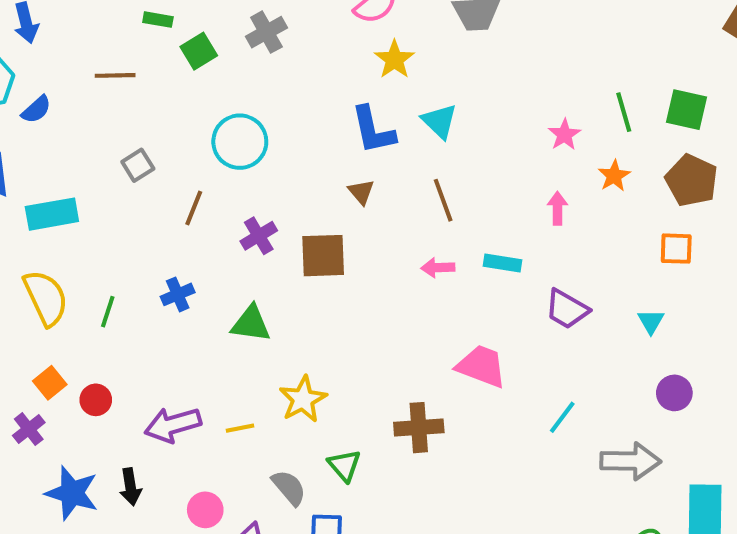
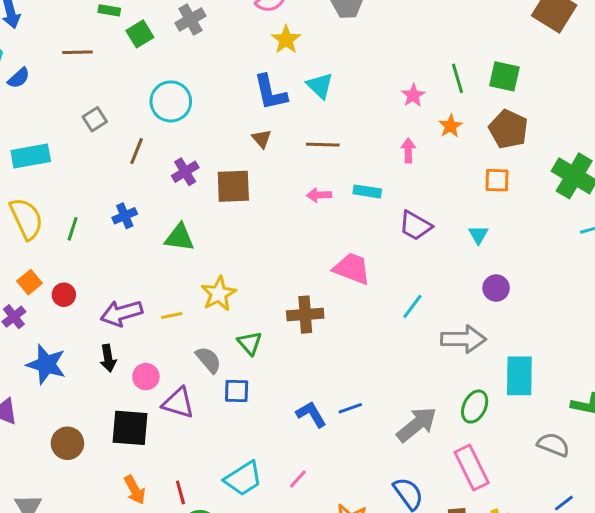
brown line: (443, 200) -> (323, 145), turned -68
black arrow: (130, 487) -> (108, 358), moved

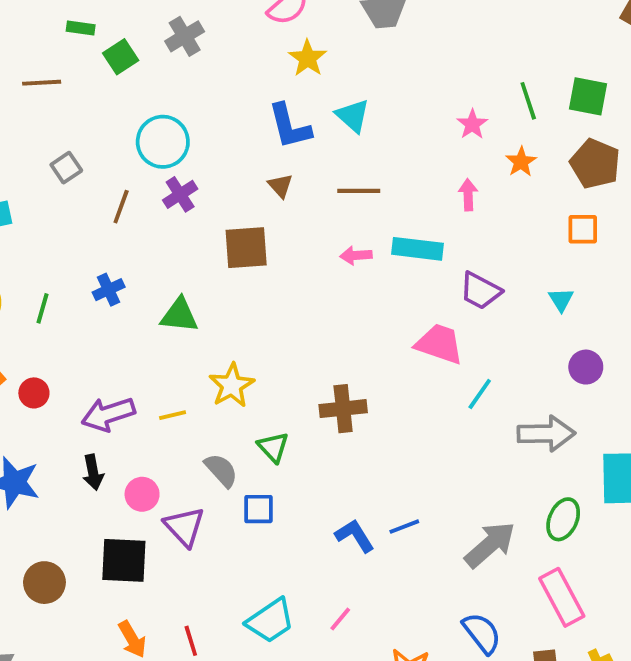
purple cross: (185, 172) -> (180, 194), moved
cyan rectangle: (367, 191) -> (417, 249), size x1.4
pink trapezoid: (352, 269) -> (439, 344), moved
purple triangle: (178, 403) -> (184, 527), turned 32

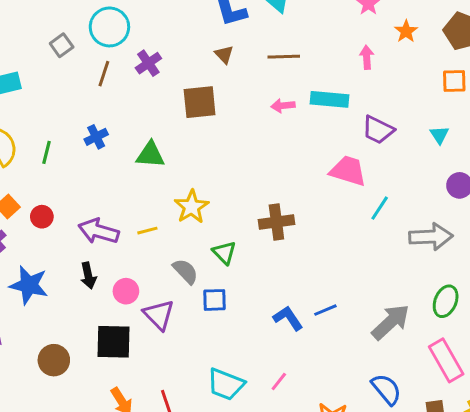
cyan circle: (163, 142) -> (109, 27), moved
purple arrow: (108, 414) -> (99, 231), turned 36
cyan trapezoid: (270, 621) -> (226, 384), turned 57

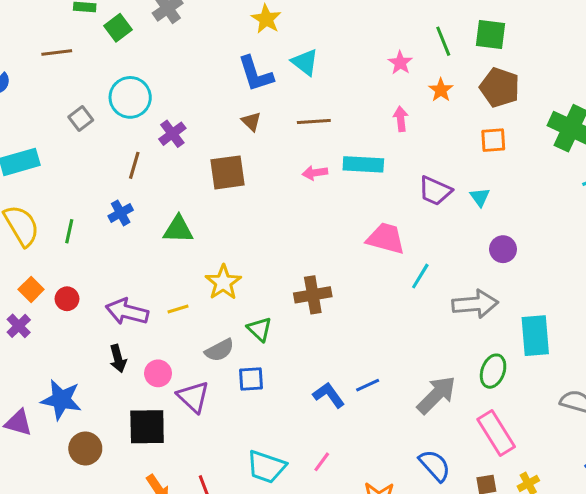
brown line: (104, 74) -> (134, 165), moved
purple trapezoid: (378, 130) -> (435, 191), moved
gray semicircle: (185, 271) -> (219, 350), turned 108
blue star: (29, 285) -> (61, 400), moved

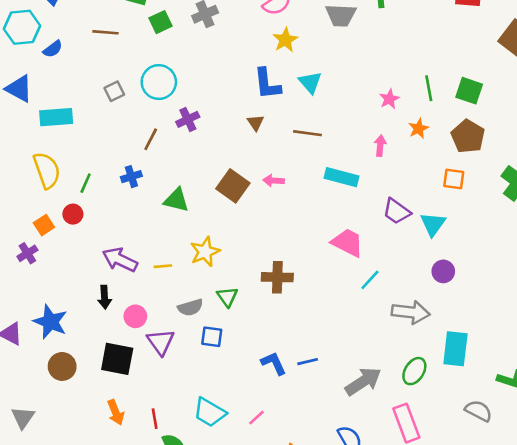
brown square: (227, 172) -> (233, 186), moved, turned 32
pink arrow: (315, 173) -> (274, 181), moved
cyan triangle: (480, 197) -> (433, 224), size x1.5
red circle: (67, 299) -> (73, 214), moved

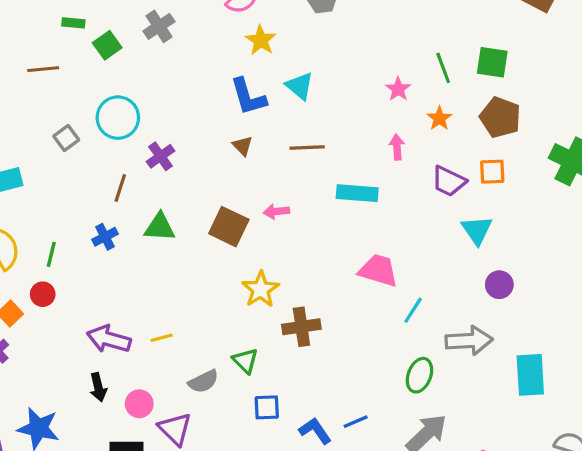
green triangle: (176, 200) -> (160, 227), moved
purple trapezoid: (397, 211) -> (449, 181), moved
yellow star: (205, 252) -> (261, 289), moved
blue square: (212, 337) -> (267, 407), moved
green ellipse: (414, 371) -> (419, 375), moved

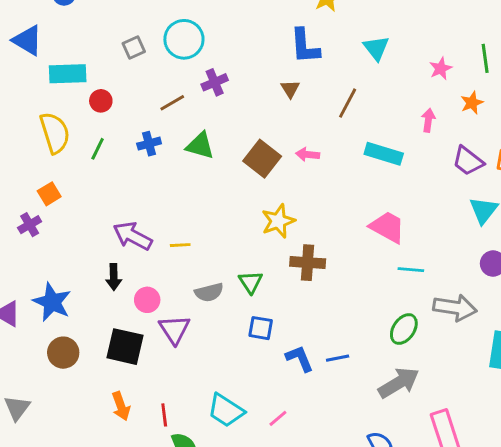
cyan triangle: (300, 86) -> (376, 48), moved
brown line: (307, 148) -> (348, 103), turned -72
brown line: (120, 188) -> (172, 103), turned 30
red circle: (43, 294) -> (101, 101), moved
cyan line: (413, 310) -> (411, 270), turned 50

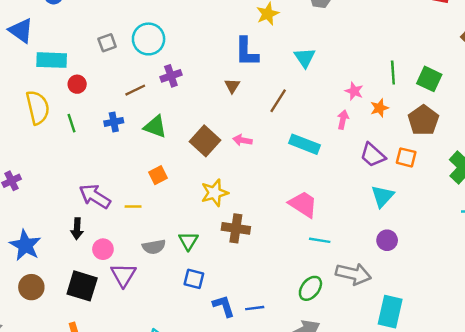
pink star: (441, 68) -> (354, 91), moved, turned -30
green line: (98, 149) -> (72, 123), turned -48
orange square: (49, 194) -> (158, 175), moved

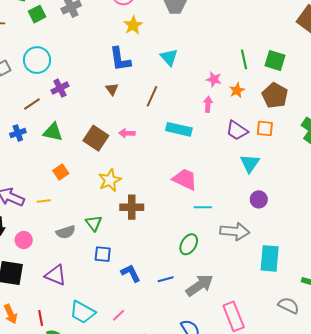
purple triangle: (123, 275) -> (56, 275), moved, turned -30
green ellipse: (310, 288) -> (189, 244), moved
blue line: (255, 308) -> (166, 279), moved

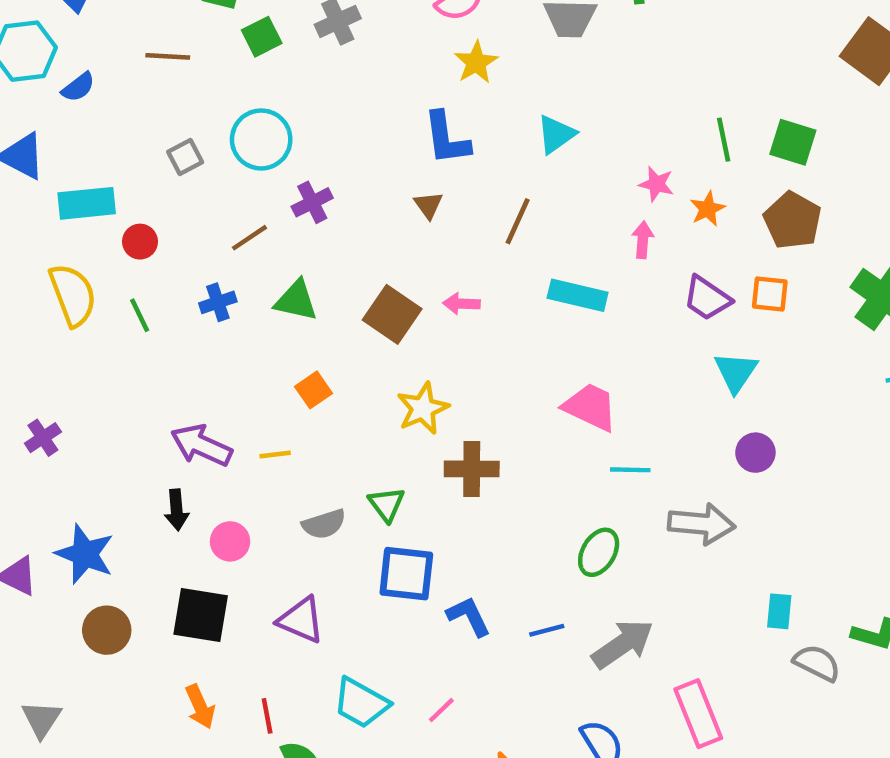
cyan triangle: (169, 57) -> (556, 134), turned 36
blue square: (103, 254) -> (406, 574), size x1.5
cyan rectangle: (270, 258) -> (779, 611), moved, size x0.6
gray semicircle: (289, 305) -> (817, 663), moved

